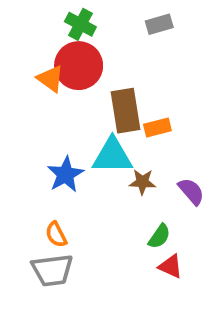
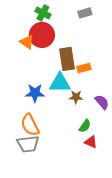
blue star: (65, 174) -> (35, 93), turned 30
orange semicircle: (56, 234) -> (30, 125), size x1.6

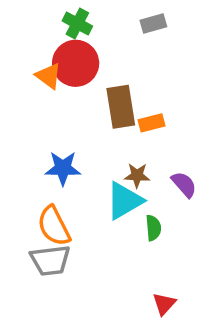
cyan triangle: (60, 83) -> (124, 201), moved, turned -30
green semicircle: (85, 126) -> (153, 228), turned -40
red triangle: (91, 142) -> (164, 304), moved, turned 48

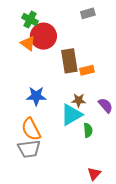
green cross: (77, 24) -> (30, 20), moved

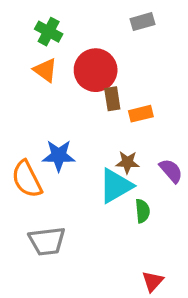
red circle: (43, 36) -> (96, 70), moved
brown rectangle: (69, 61) -> (112, 99), size x0.6
orange semicircle: (31, 129) -> (27, 179), moved

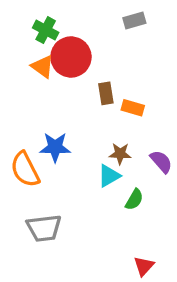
red circle: (96, 70) -> (71, 57), moved
orange rectangle: (141, 114) -> (133, 108), turned 30
cyan triangle: (116, 186) -> (109, 176), size x0.7
green semicircle: (142, 211) -> (134, 200), turned 35

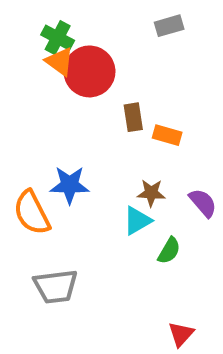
orange triangle: (42, 66) -> (60, 61), moved

